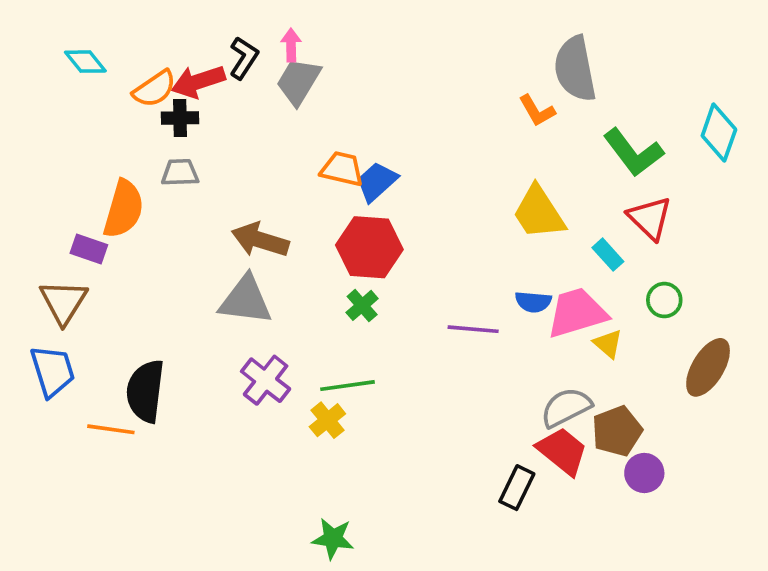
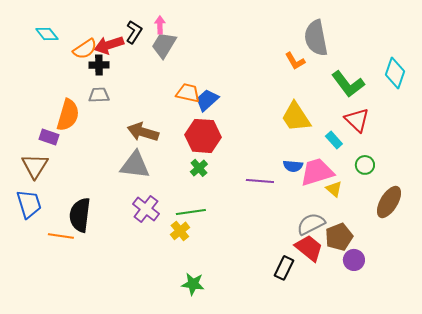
green star: (333, 539) -> (193, 284), moved

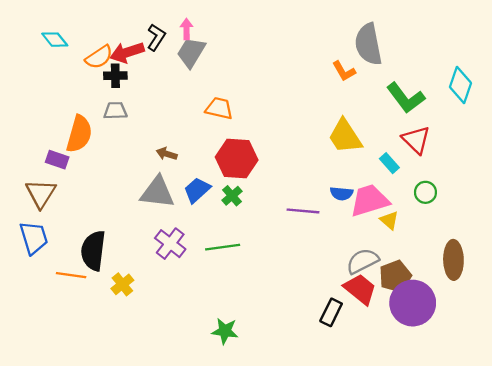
blue trapezoid: (207, 100) -> (197, 190), moved
brown arrow: (143, 132) -> (167, 154), size x0.6
brown ellipse: (389, 202) -> (453, 260), moved, turned -32
yellow cross: (180, 231) -> (122, 284), moved
purple circle: (354, 260) -> (413, 303), size x1.8

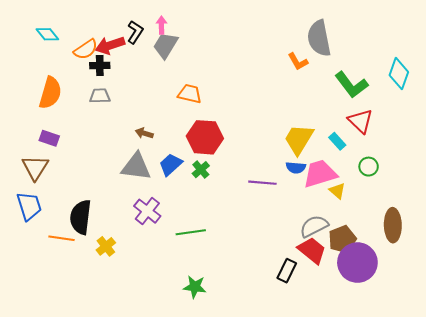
orange semicircle: (79, 134) -> (50, 93), moved
yellow trapezoid: (345, 136) -> (299, 139), moved, turned 64
green line: (223, 247) -> (191, 232), moved

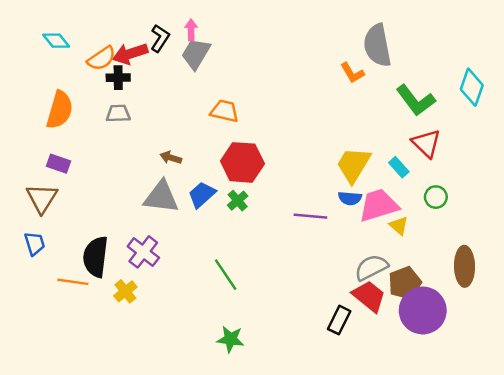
blue trapezoid: (29, 206) -> (35, 244), size x0.7
purple cross: (147, 211) -> (143, 252), moved
green line: (191, 232) -> (226, 275), turned 64

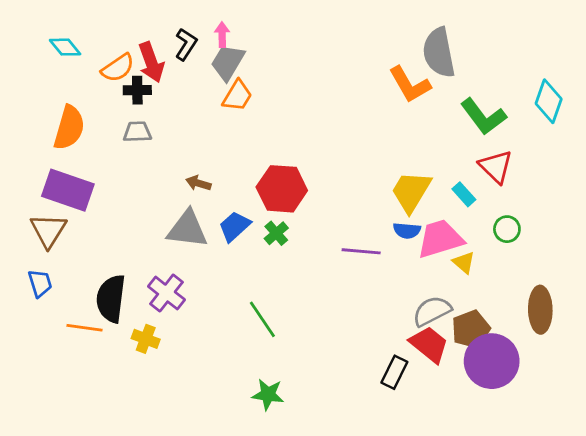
red arrow: (130, 54) -> (151, 62), turned -92
orange L-shape: (352, 73) -> (410, 85), size x1.5
orange trapezoid: (224, 111) -> (237, 96), moved, turned 108
purple rectangle: (59, 164) -> (68, 190), size x1.8
yellow cross: (125, 291) -> (146, 339), turned -30

